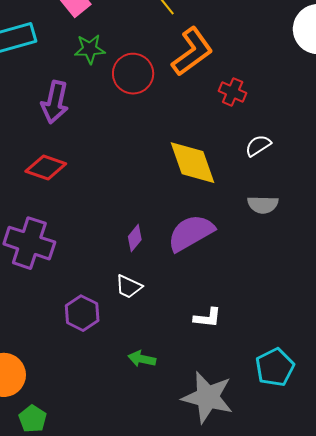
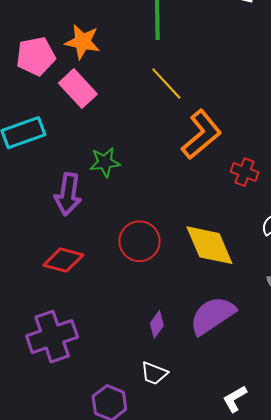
green star: (90, 49) -> (105, 162), moved
red circle: (133, 74) -> (140, 241), moved
purple cross: (29, 243) -> (52, 337), turned -33
white L-shape: (207, 318) -> (235, 399), turned 148

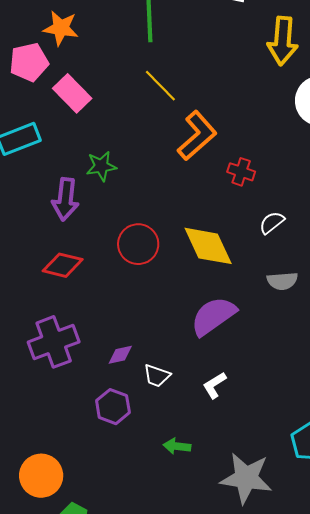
orange star: (83, 42) -> (61, 28), moved
purple diamond: (157, 324) -> (120, 355), moved, turned 44
white L-shape: (235, 399) -> (215, 385), moved

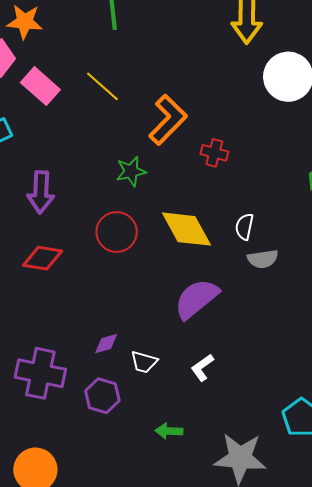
yellow line: (160, 86) -> (102, 86), moved
green star: (101, 166) -> (131, 171), moved
white semicircle: (272, 223) -> (244, 227), moved, turned -36
purple cross: (54, 342) -> (40, 373), moved, turned 36

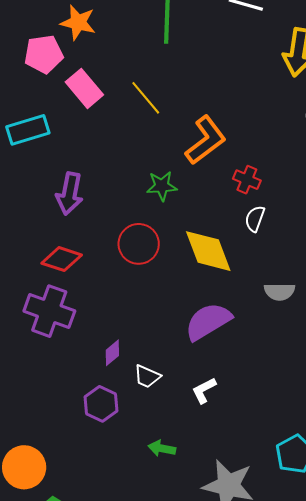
white semicircle: (244, 227) -> (255, 219), moved
purple diamond: (106, 344) -> (112, 353), turned -32
purple cross: (40, 373) -> (49, 311), moved

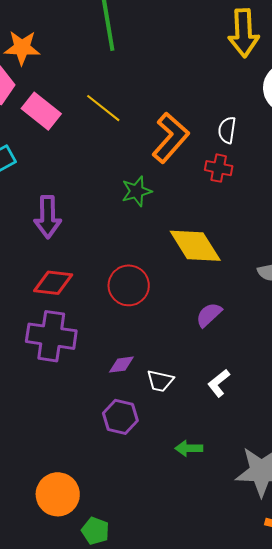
white semicircle: (255, 219) -> (227, 130), moved
red circle: (139, 244) -> (129, 285), moved
purple semicircle: (208, 321) -> (209, 315), size x0.6
purple diamond: (112, 353) -> (121, 365), turned 44

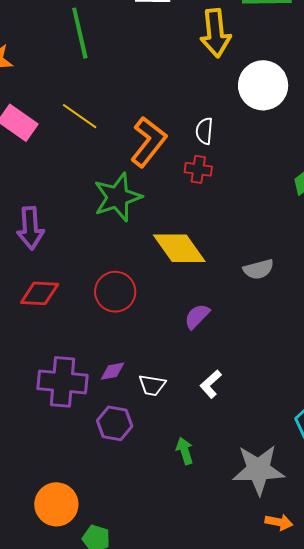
green star: (137, 191) -> (118, 197), size x1.6
purple cross: (51, 336) -> (63, 382), moved
green arrow: (189, 448) -> (185, 451), turned 76

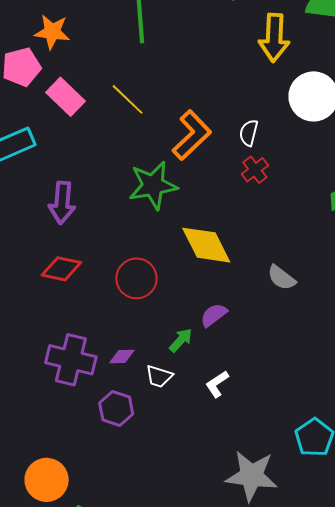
red cross: (198, 169) -> (255, 170), moved, turned 36
gray semicircle: (258, 269) -> (281, 278), turned 44
green arrow: (185, 451) -> (181, 340), moved, turned 52

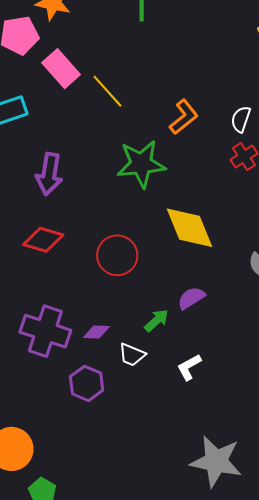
yellow line: (128, 99) -> (108, 91), moved
orange L-shape: (192, 135) -> (184, 117), size x0.7

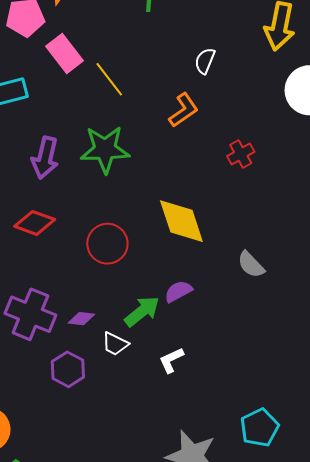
white semicircle: (241, 119) -> (205, 61), moved
green star: (141, 164) -> (105, 149), moved
green arrow: (156, 320) -> (142, 311), size x1.4

